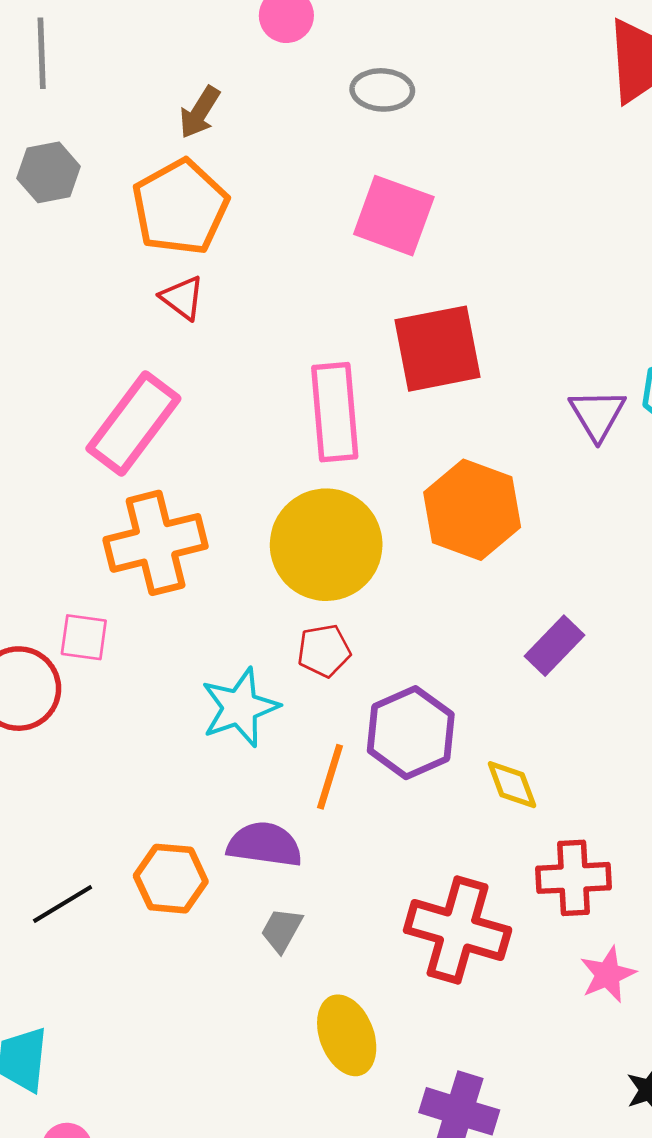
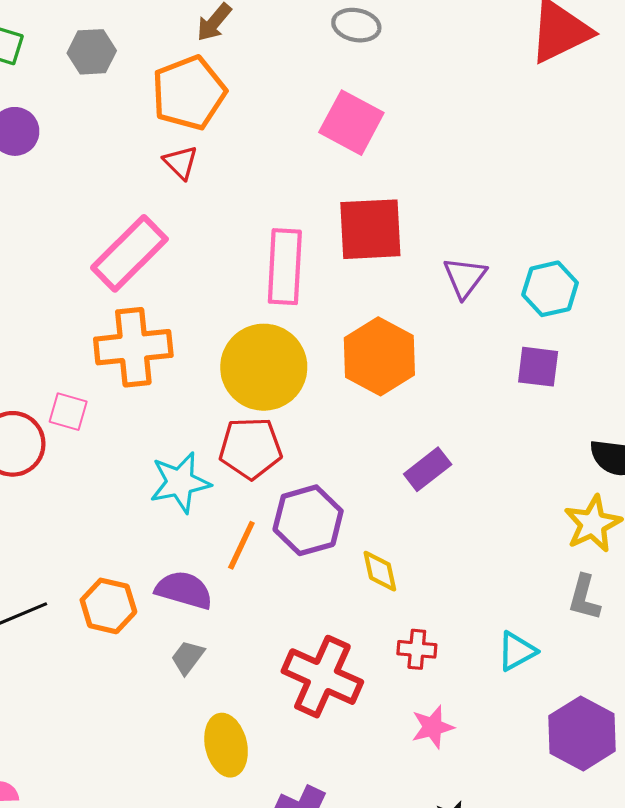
purple triangle: (597, 414) -> (465, 277), moved
red pentagon: (324, 651) -> (251, 448), size x1.5
red cross: (573, 878) -> (417, 649), size x0.7

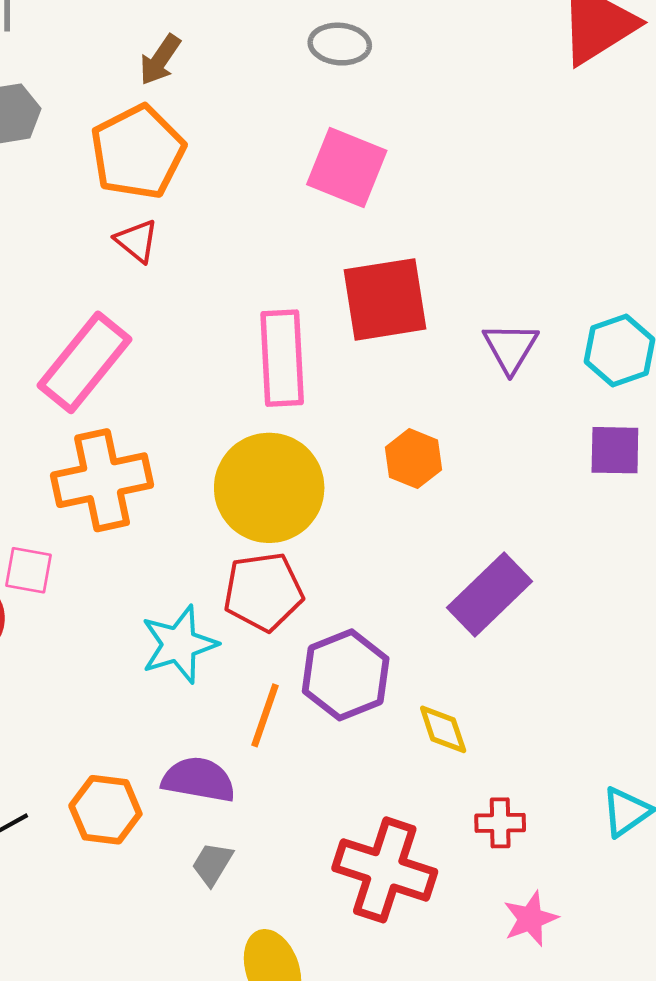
orange hexagon: (379, 356) -> (413, 459), size x0.6
purple rectangle: (428, 469) -> (489, 595), size x1.4

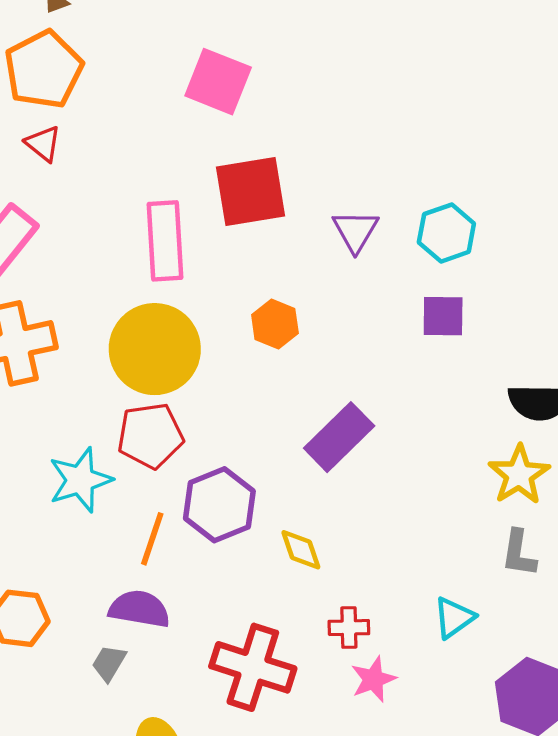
purple semicircle: (199, 780) -> (139, 609), moved
pink star: (530, 919) -> (373, 679), moved

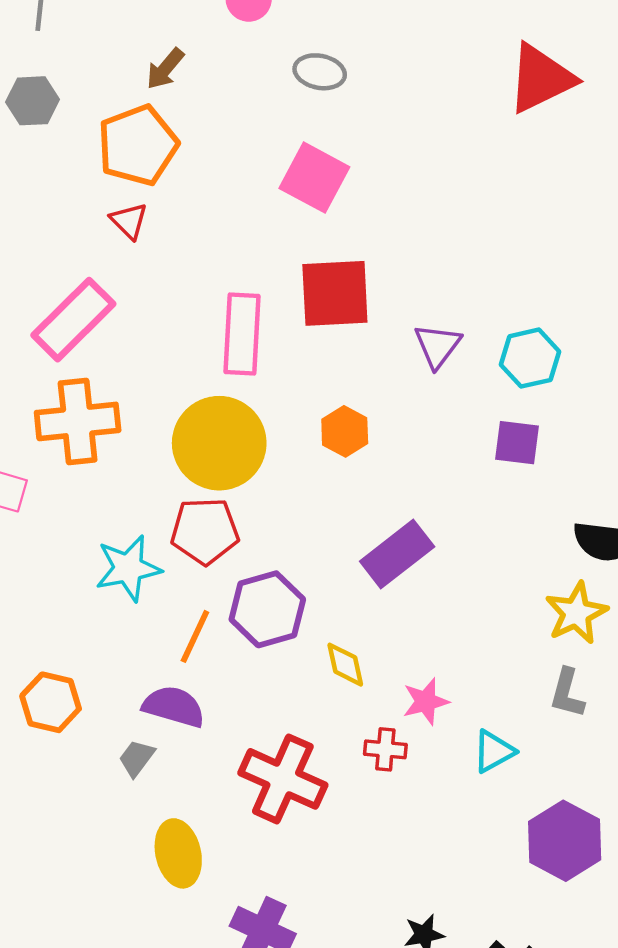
pink star: (373, 679) -> (426, 701), moved

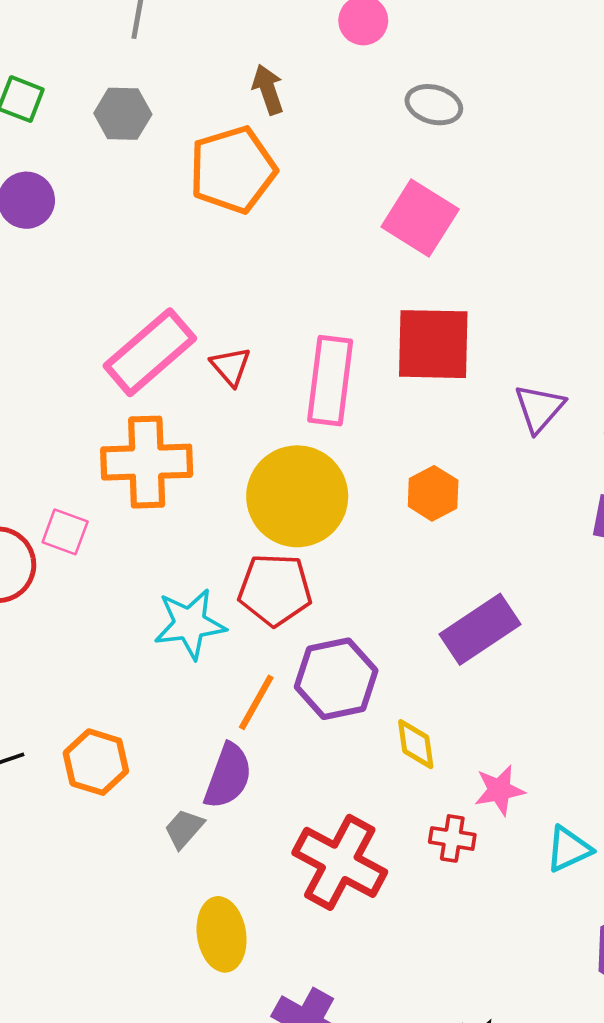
brown arrow: (165, 69) -> (268, 90), turned 117
red triangle: (129, 221) -> (231, 366), moved
purple semicircle: (174, 707) -> (228, 776), turned 90

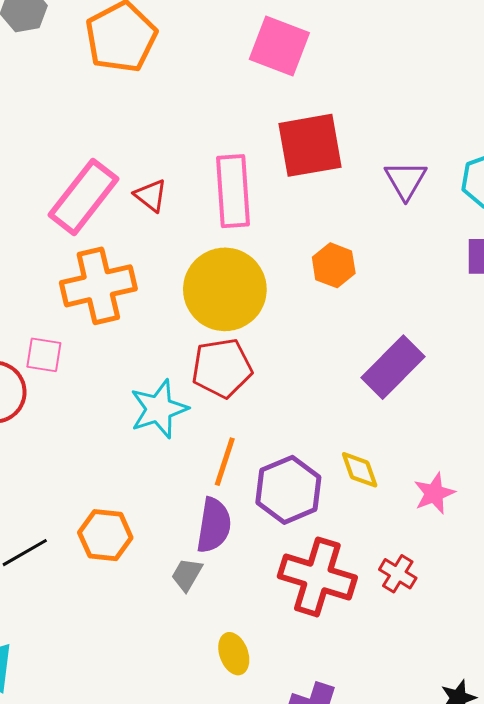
purple hexagon: (336, 679) -> (288, 490), moved
red cross: (452, 838) -> (398, 574), moved, turned 33
yellow ellipse: (222, 934) -> (234, 654), size x0.7

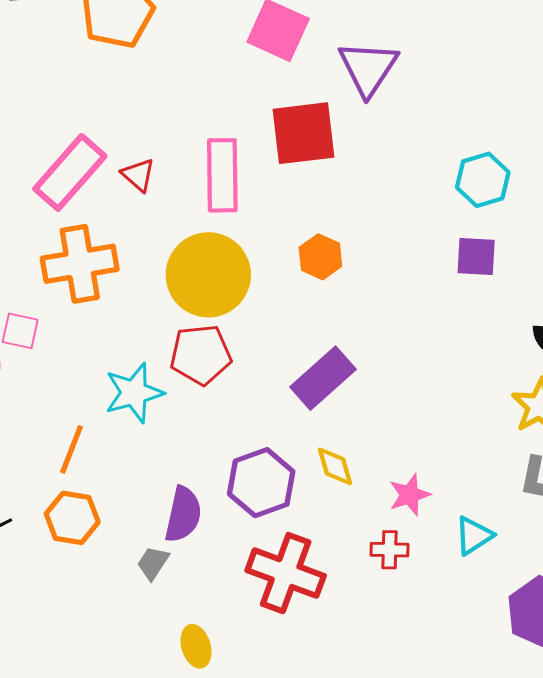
purple triangle: (406, 180) -> (368, 68), moved, size x1.4
purple rectangle: (393, 367) -> (323, 378), moved
orange line: (225, 462) -> (71, 449), moved
red cross: (398, 574) -> (389, 550), moved, turned -33

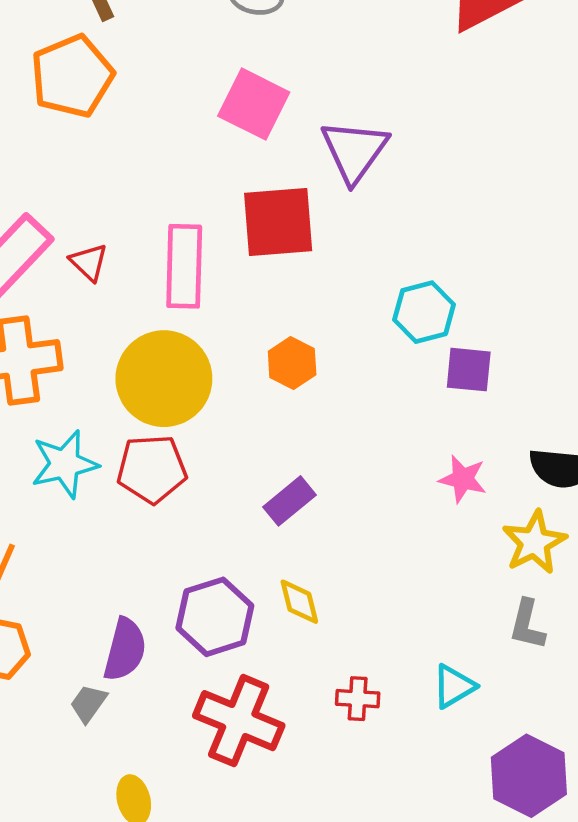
cyan hexagon: (483, 180) -> (424, 312), moved
purple rectangle: (323, 378) -> (290, 501), size x0.7
cyan star: (134, 393) -> (65, 464), moved
pink star: (409, 495) -> (463, 479), moved, turned 30

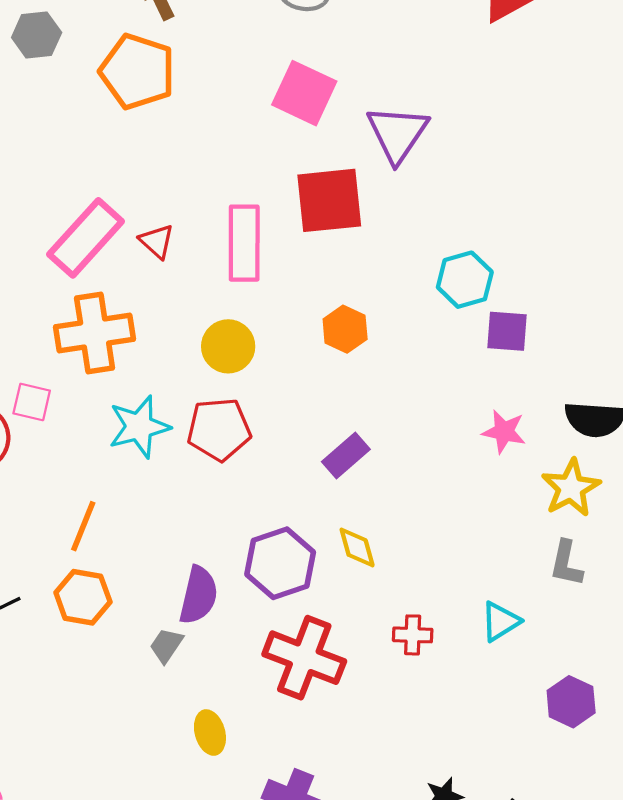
orange pentagon: (72, 76) -> (137, 71), turned -30
yellow circle: (164, 379) -> (228, 346), size x0.6
purple hexagon: (529, 776) -> (571, 702), size x0.7

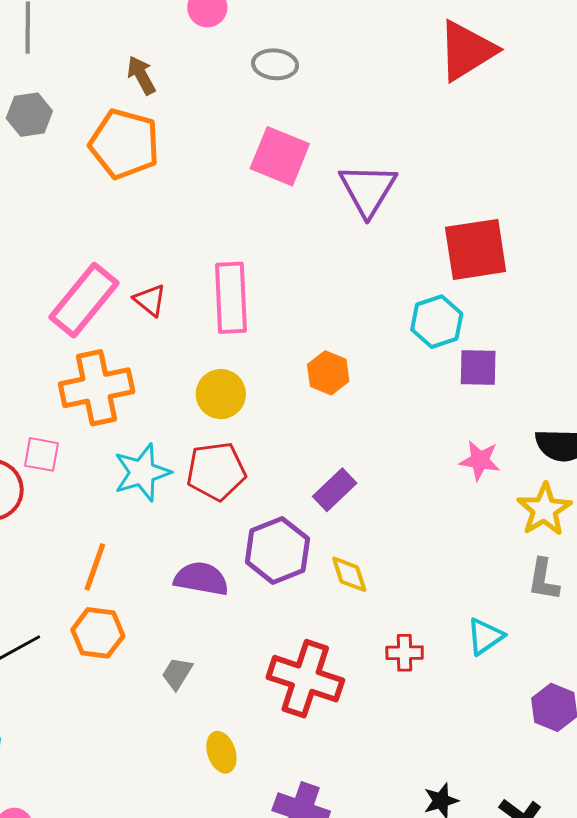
red square: (329, 200) -> (476, 249), moved
purple hexagon: (280, 563) -> (277, 550), moved
purple semicircle: (199, 595) -> (201, 579), moved, turned -90

